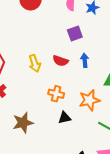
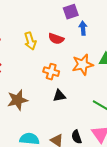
blue arrow: (85, 60) -> (83, 28), moved
orange star: (89, 100) -> (83, 65), moved

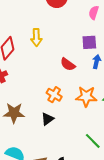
yellow arrow: (30, 41) -> (36, 37), moved
black triangle: (59, 96) -> (47, 119), moved, turned -40

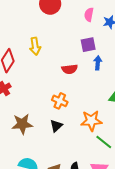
red semicircle: (68, 64) -> (70, 69), turned -35
orange star: (86, 96) -> (91, 121), moved

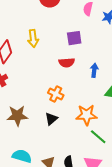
purple square: (88, 45) -> (74, 38), moved
blue arrow: (98, 63) -> (94, 70), moved

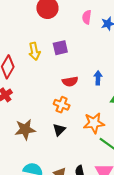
purple square: (74, 38) -> (60, 48), moved
red semicircle: (67, 63) -> (70, 82), moved

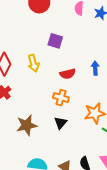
purple square: (60, 48) -> (55, 41), turned 35
yellow arrow: (34, 51) -> (33, 63), moved

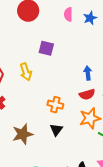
red semicircle: (68, 74) -> (87, 94), moved

